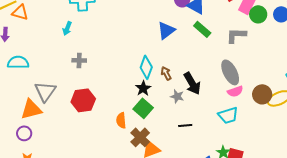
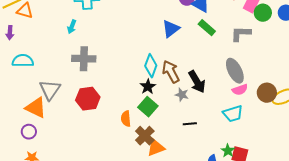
gray cross: (79, 60) -> (84, 59), size x1.6
brown arrow: (166, 73) -> (171, 72), size x1.6
orange triangle: (31, 109) -> (36, 108), turned 40

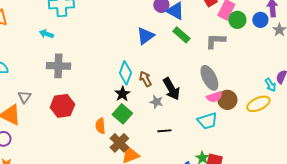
cyan arrow: (72, 27) -> (46, 34), turned 88
brown arrow: (171, 72) -> (145, 79), size x0.7
gray triangle: (50, 90) -> (24, 97), size x0.6
brown circle: (267, 93) -> (227, 100), moved

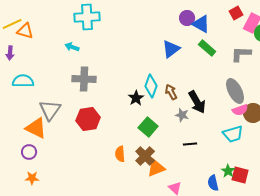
black star: (122, 94) -> (136, 98), moved
gray triangle: (24, 97) -> (50, 110), size x1.6
orange semicircle: (100, 126) -> (120, 154), moved

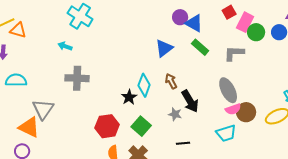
cyan cross: (87, 17) -> (80, 16), turned 35
brown arrow: (171, 92) -> (171, 81), moved
red hexagon: (88, 119) -> (107, 126), moved

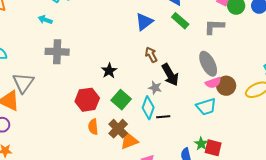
cyan diamond: (144, 85) -> (148, 108), moved

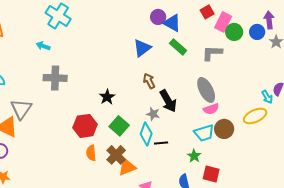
brown circle: (226, 86) -> (224, 129), moved
green star: (201, 144) -> (194, 156), moved

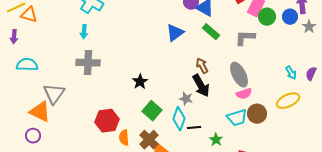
cyan arrow: (43, 46) -> (84, 32), moved, turned -104
brown arrow: (149, 81) -> (202, 66), moved
cyan arrow: (267, 97) -> (291, 73), moved
red hexagon: (85, 126) -> (107, 121), moved
green star: (194, 156) -> (216, 140), moved

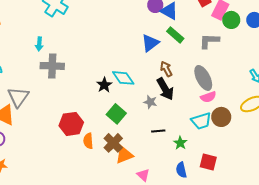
cyan arrow: (84, 32) -> (39, 44), moved
blue triangle: (175, 33) -> (150, 43), moved
cyan diamond: (179, 119) -> (123, 78), moved, turned -55

